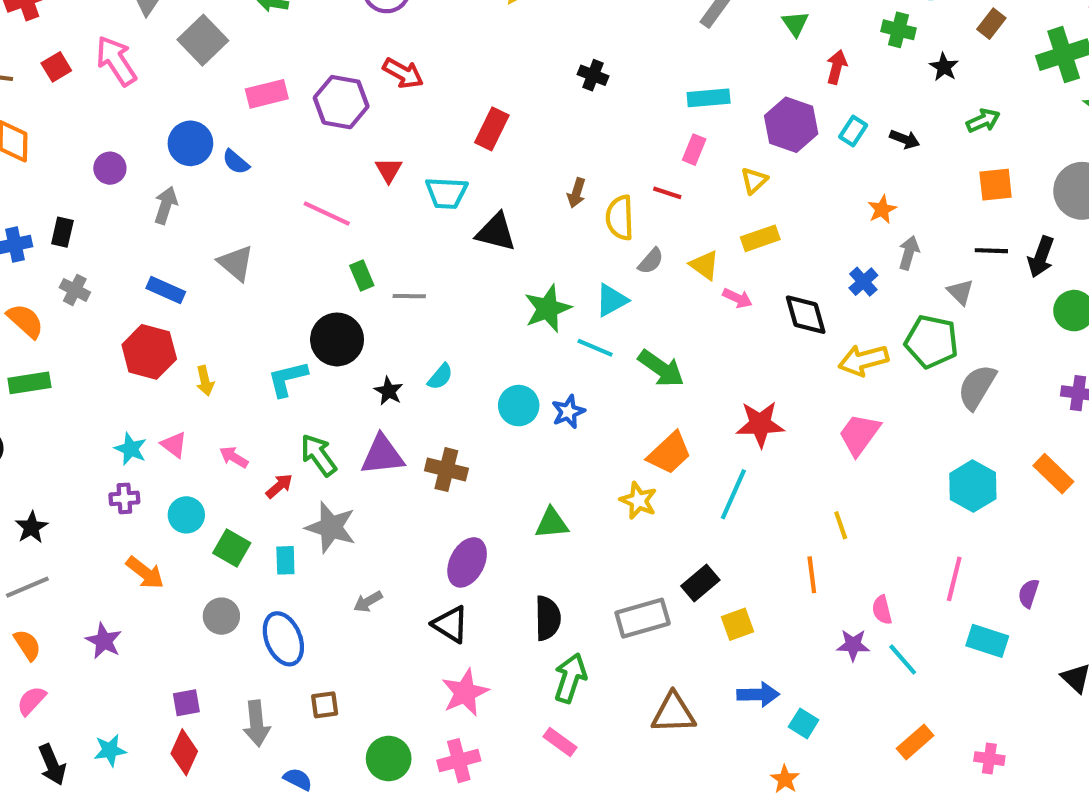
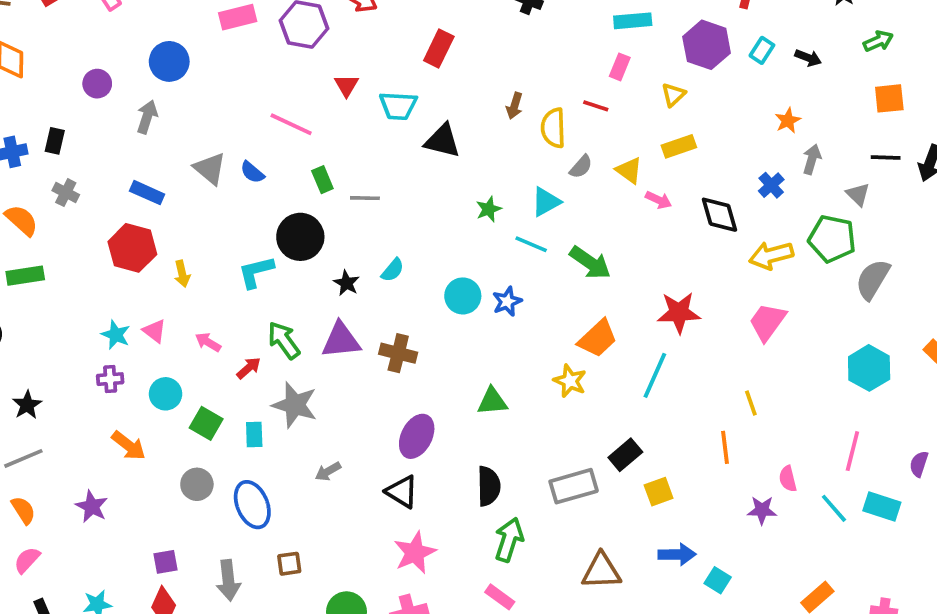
blue semicircle: (236, 162) -> (252, 172), moved
green star: (548, 308) -> (489, 209), size x0.6
cyan line: (903, 659) -> (834, 508), moved

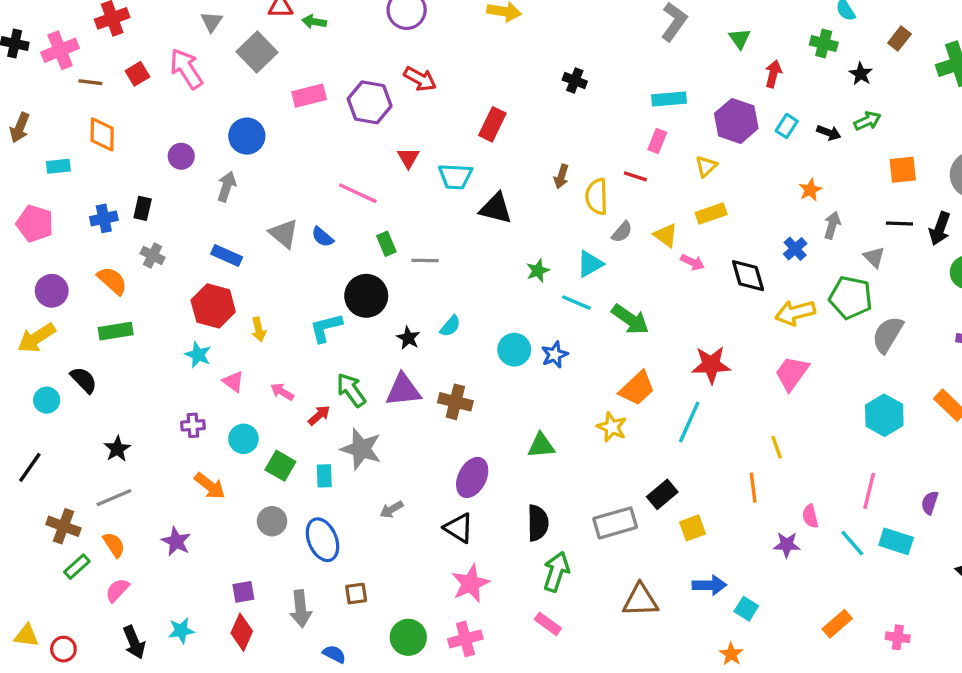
green arrow: (878, 41) -> (867, 121), moved
cyan star: (116, 335) -> (198, 355), moved

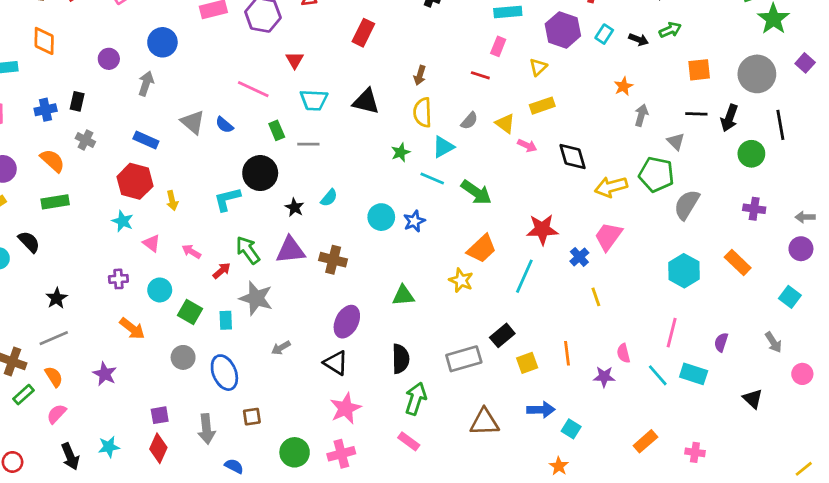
cyan trapezoid: (455, 176) -> (314, 100), moved
yellow semicircle: (597, 197) -> (423, 112), moved
blue cross: (795, 249) -> (579, 257), moved
orange line: (753, 488) -> (567, 353), moved

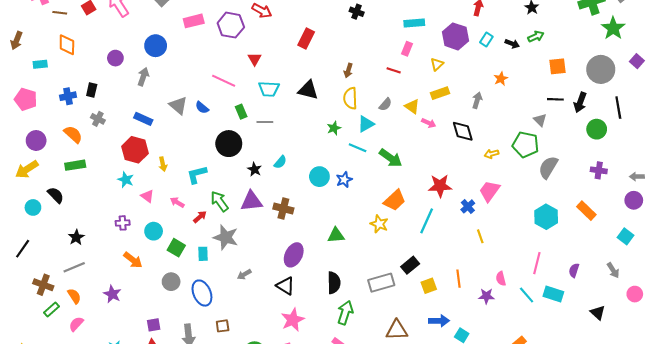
gray arrow: (641, 115) -> (477, 100), moved
yellow arrow: (611, 187) -> (492, 154), size x0.6
cyan L-shape: (227, 199) -> (197, 175), moved

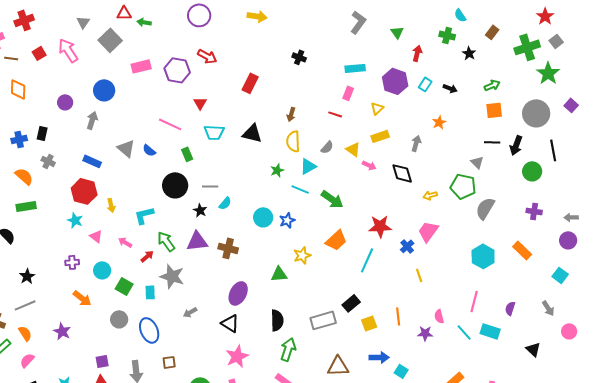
green arrow: (536, 36) -> (492, 85), moved
gray line: (265, 122) -> (210, 186), moved
yellow star: (379, 224) -> (302, 255), moved, turned 30

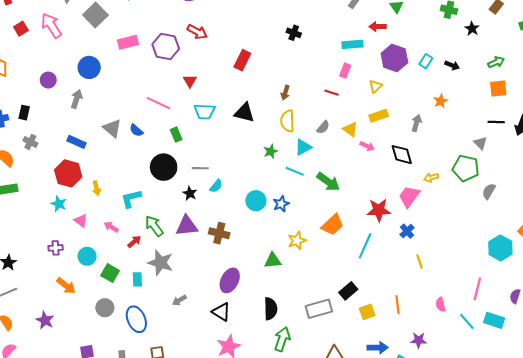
red arrow: (417, 53) -> (378, 27), moved, turned -105
gray semicircle: (485, 208) -> (489, 191), size x0.7
pink trapezoid: (428, 231) -> (409, 196), moved
cyan hexagon: (483, 256) -> (500, 248), moved
purple star: (425, 333) -> (419, 340), moved

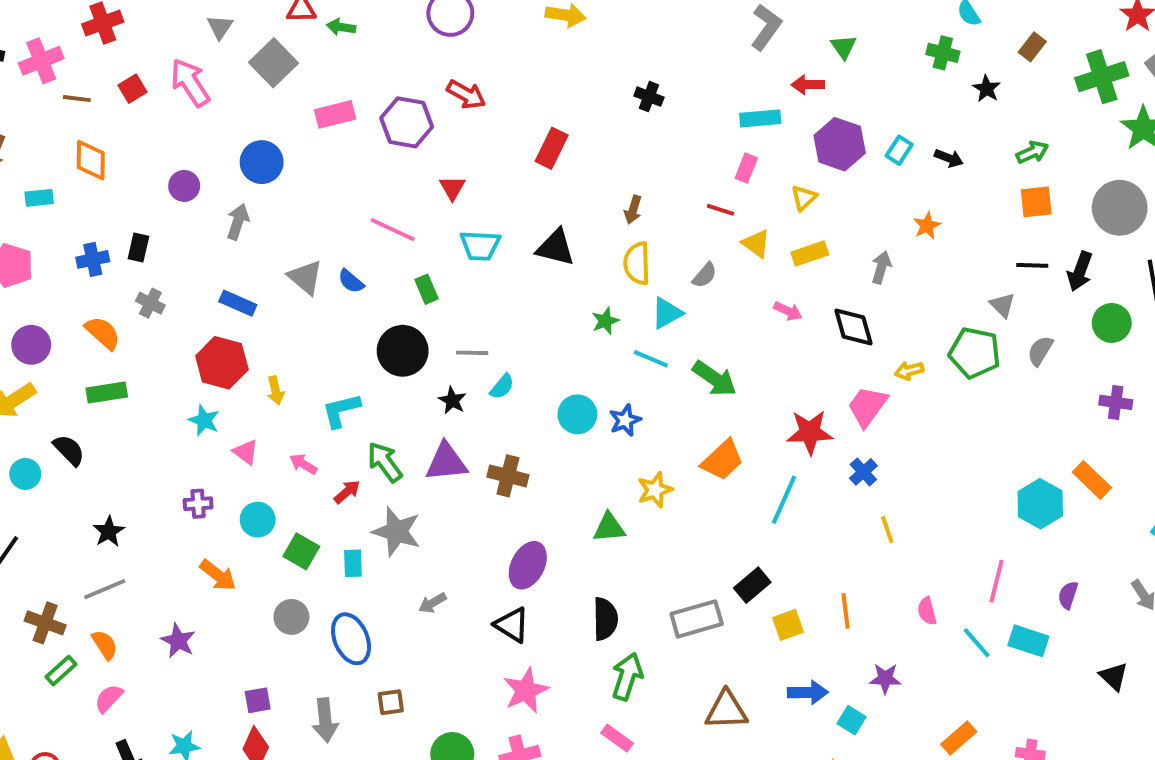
yellow triangle: (350, 129) -> (756, 244), moved
gray semicircle: (489, 191) -> (1040, 351), moved

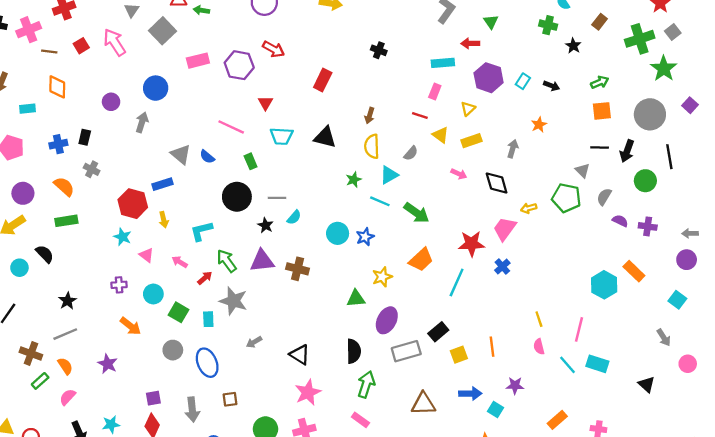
blue rectangle: (238, 303) -> (163, 184), moved, turned -42
yellow line: (887, 530) -> (539, 319), moved
purple ellipse: (528, 565) -> (387, 320), moved
purple semicircle: (1068, 595) -> (620, 221), moved, turned 98

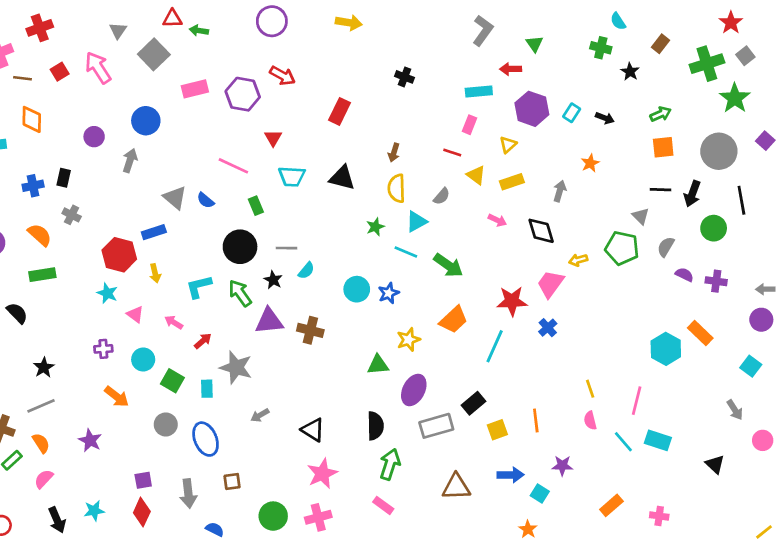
green arrow: (227, 261) -> (240, 293), moved

